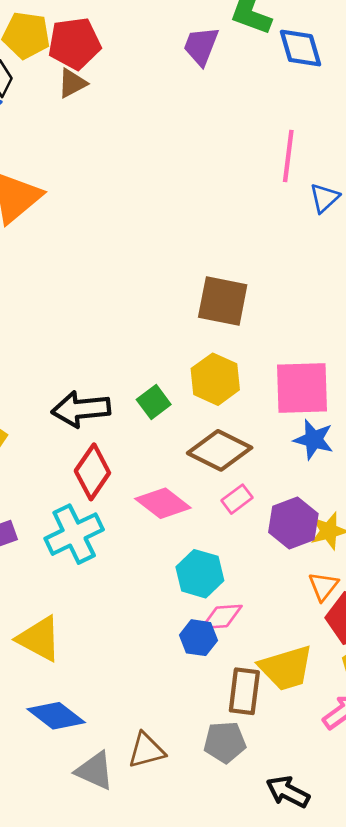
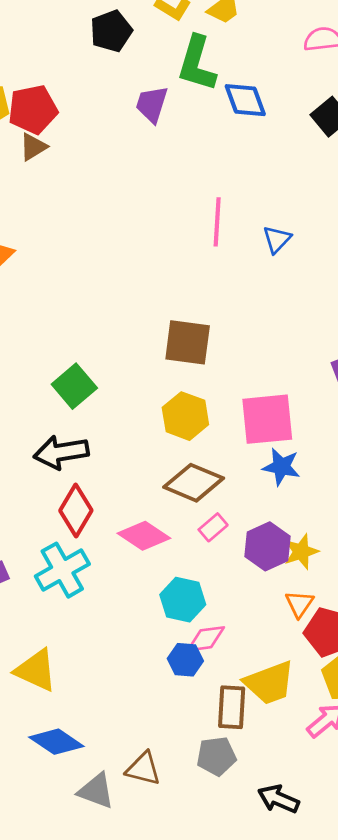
pink line: (288, 156) -> (217, 222), moved
green square: (154, 402) -> (74, 386), moved, size x1.4
brown triangle: (146, 750) -> (143, 769), turned 33

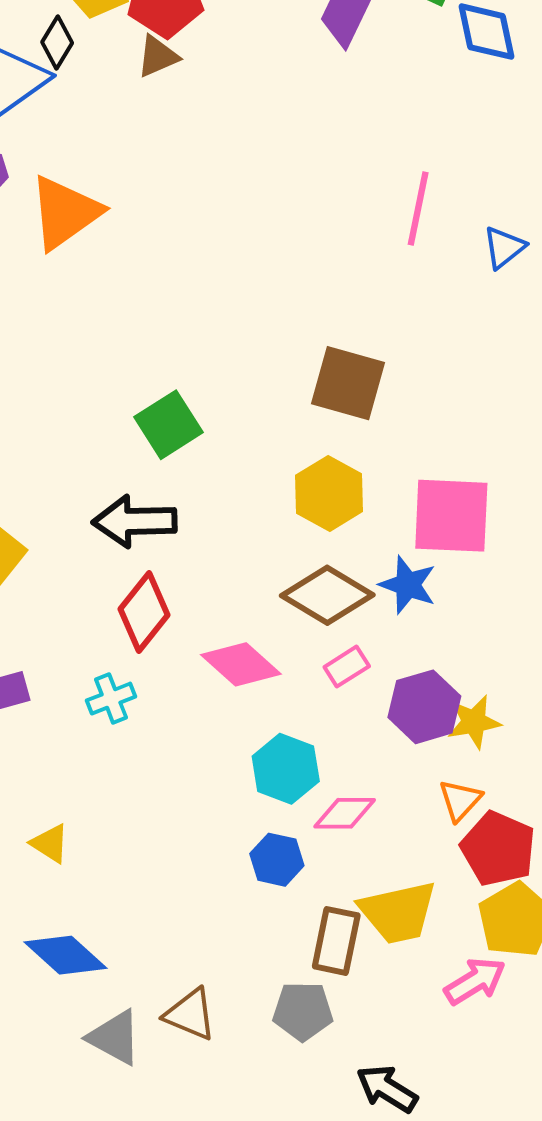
blue star: (281, 467) -> (408, 585), moved
cyan cross: (62, 570) -> (111, 699), size x0.6
pink diamond: (206, 639) -> (345, 813), moved
yellow triangle: (36, 670) -> (50, 844), size x0.6

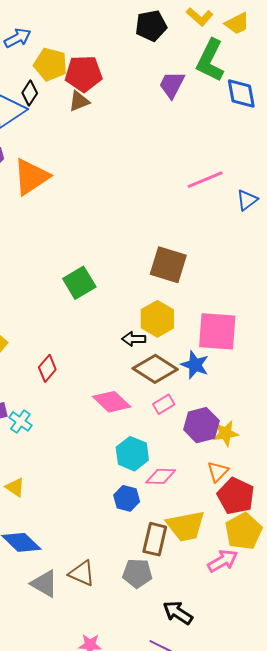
pink line: (418, 208) -> (205, 180), turned 54
black arrow: (135, 521) -> (134, 339), moved, size x0.6
red diamond: (144, 612) -> (47, 368), moved, size x0.7
cyan cross: (111, 699) -> (20, 421), moved, turned -35

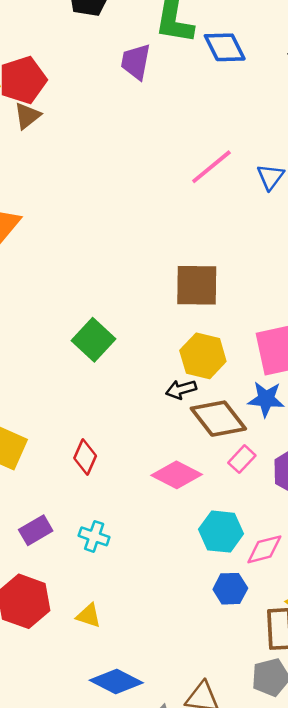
brown diamond: (155, 369) -> (218, 419), turned 36
cyan cross: (20, 421) -> (94, 536), moved

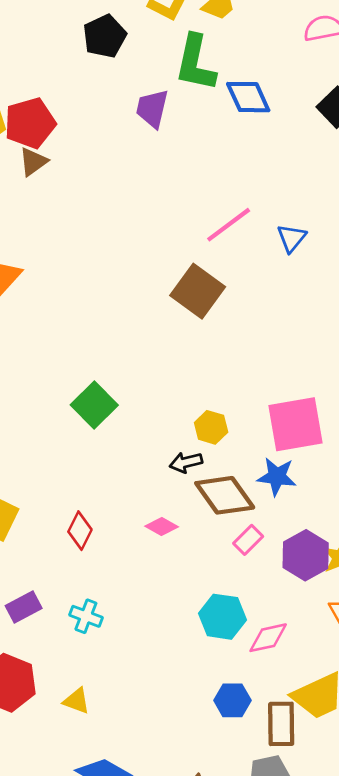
brown square: (197, 285) -> (198, 291), moved, turned 33
yellow hexagon: (203, 356) -> (211, 427), size x0.7
pink diamond: (177, 475) -> (162, 526), moved, size x0.6
blue hexagon: (230, 589) -> (232, 700), moved

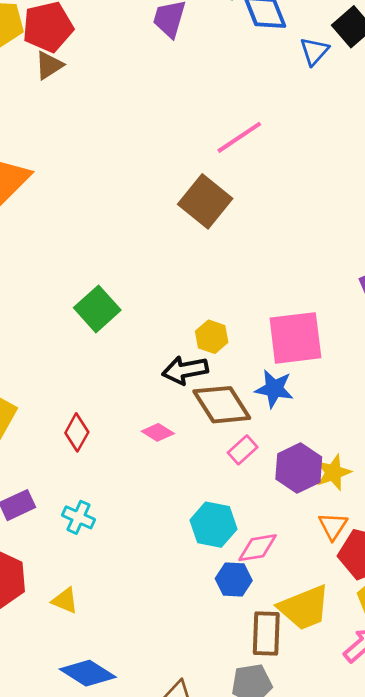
blue triangle: (291, 238) -> (314, 51), moved
black arrow: (186, 462) -> (185, 370), size x1.4
blue hexagon: (232, 700) -> (234, 579), moved

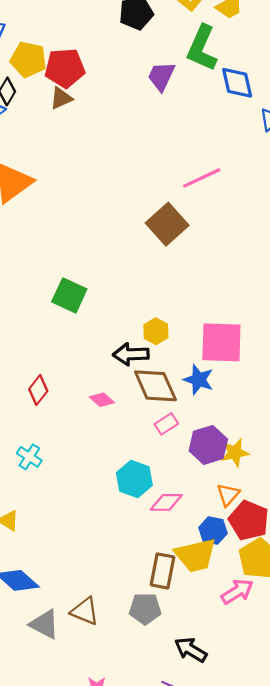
green square: (97, 309) -> (69, 295), turned -32
blue hexagon: (234, 579) -> (213, 530), moved

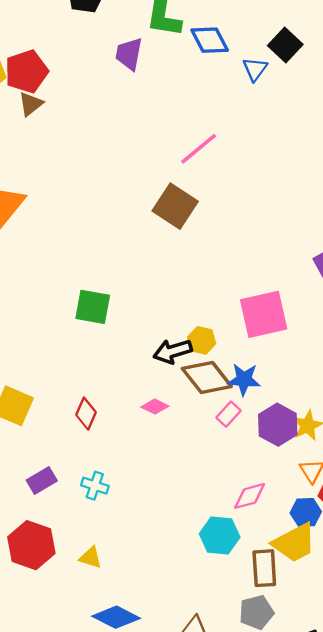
yellow hexagon: (156, 331) -> (202, 340), moved
blue star: (199, 380) -> (244, 379), moved
cyan hexagon: (134, 479) -> (220, 535), moved

